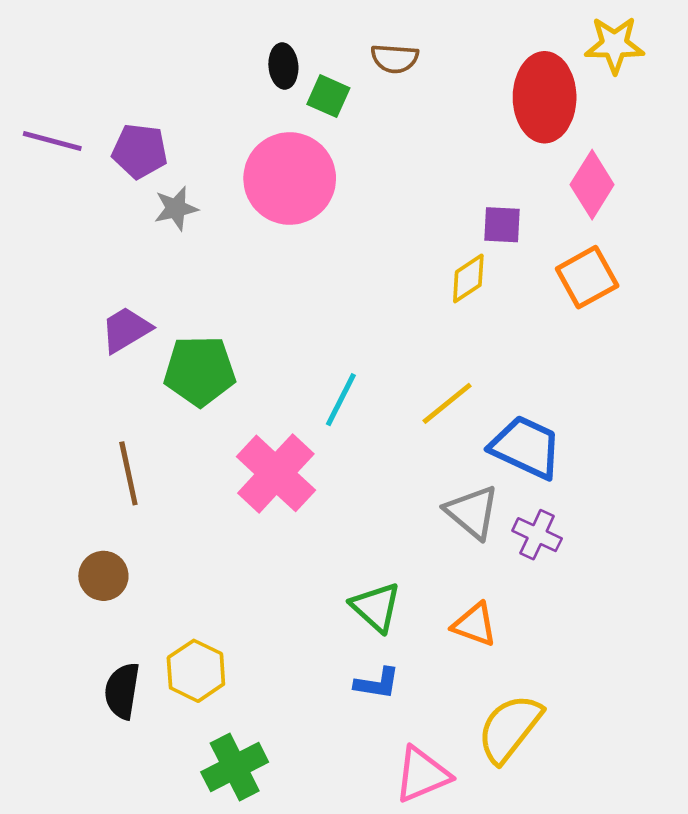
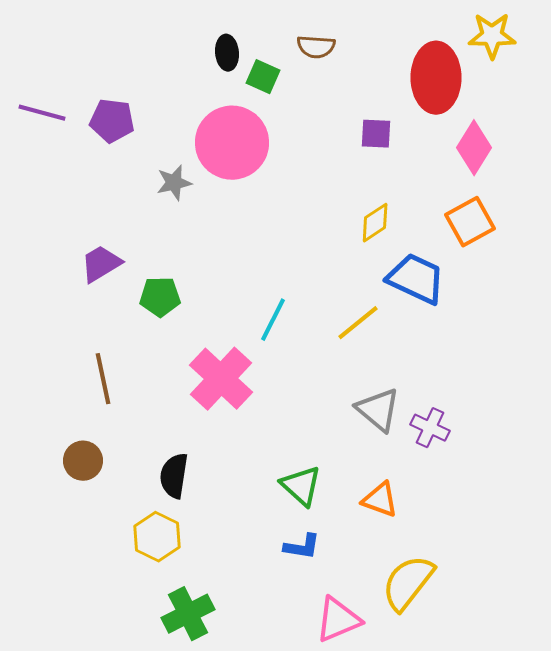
gray star: (176, 208) -> (174, 183), moved
purple square: (502, 225) -> (376, 134), moved
green pentagon: (200, 371) -> (160, 297), size x0.7
blue trapezoid: (526, 447) -> (416, 279), moved
black semicircle: (122, 691) -> (174, 476), moved

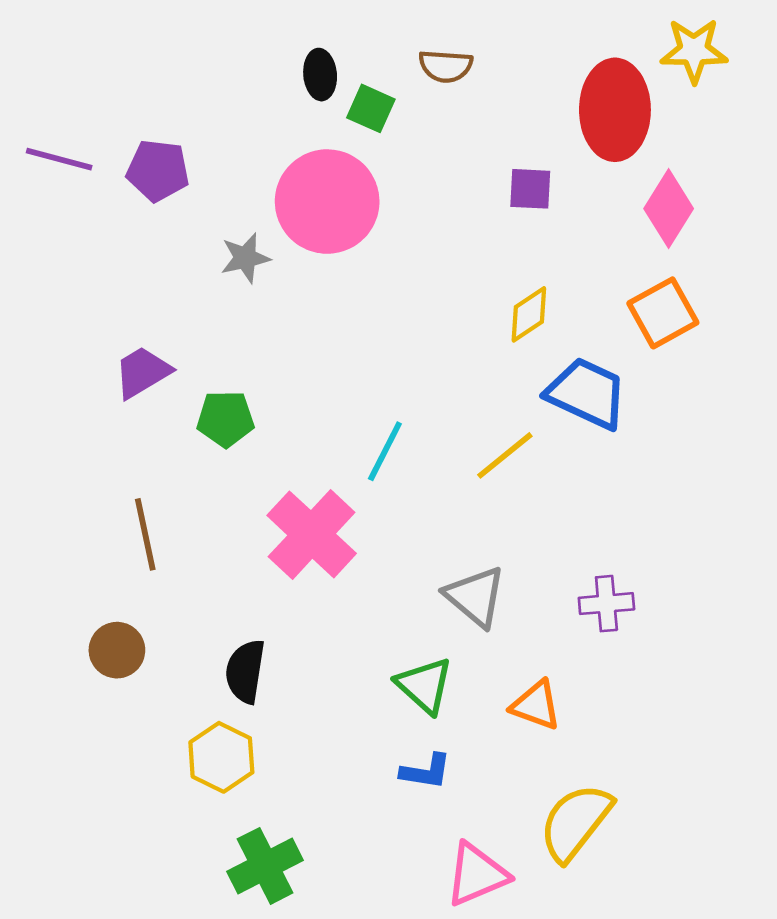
gray triangle: (378, 410) -> (475, 597), moved
purple cross: (430, 428) -> (606, 604), turned -30

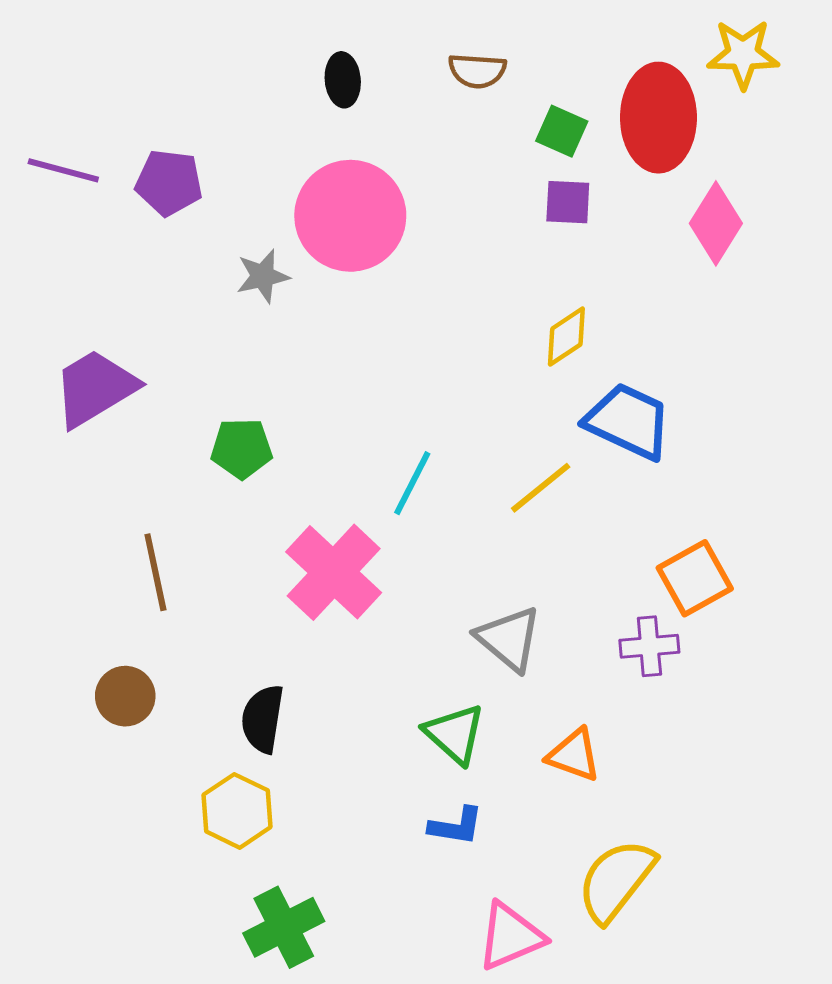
green square: (371, 108) -> (562, 131), moved
orange square: (663, 313) -> (695, 578), moved
purple trapezoid: (142, 372) -> (95, 388), moved, size x1.4

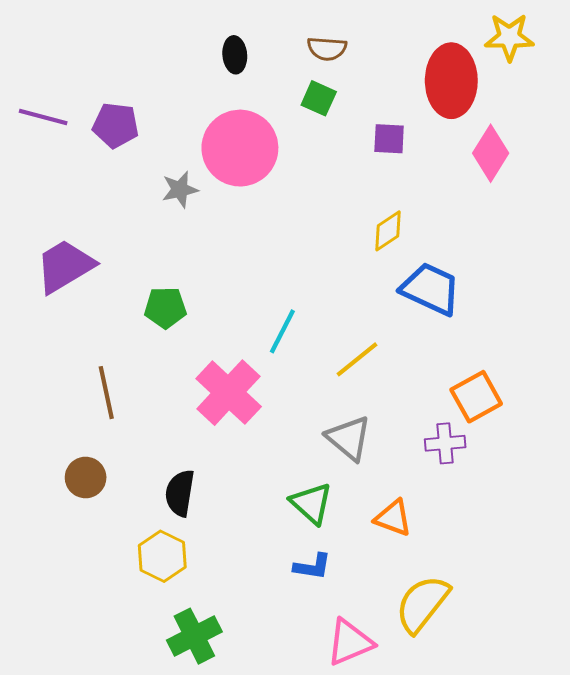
green square: (562, 131) -> (319, 98), moved
yellow line: (541, 488) -> (357, 359), moved

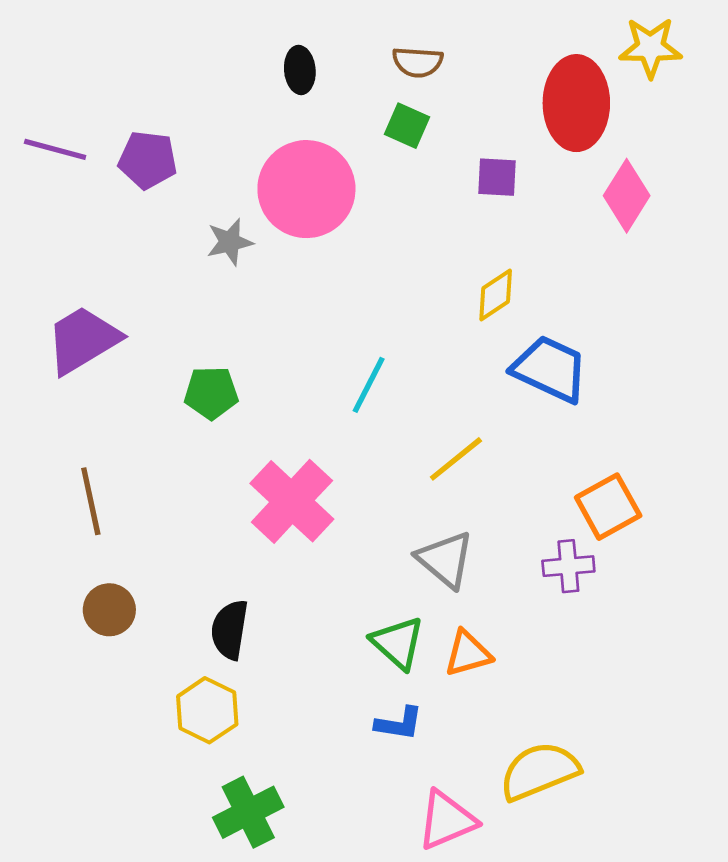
cyan line: (282, 331) -> (369, 385), moved
brown line: (106, 393) -> (91, 501), moved
orange triangle: (393, 518) -> (468, 653), moved, turned -36
yellow semicircle: (422, 604) -> (539, 771), turned 30

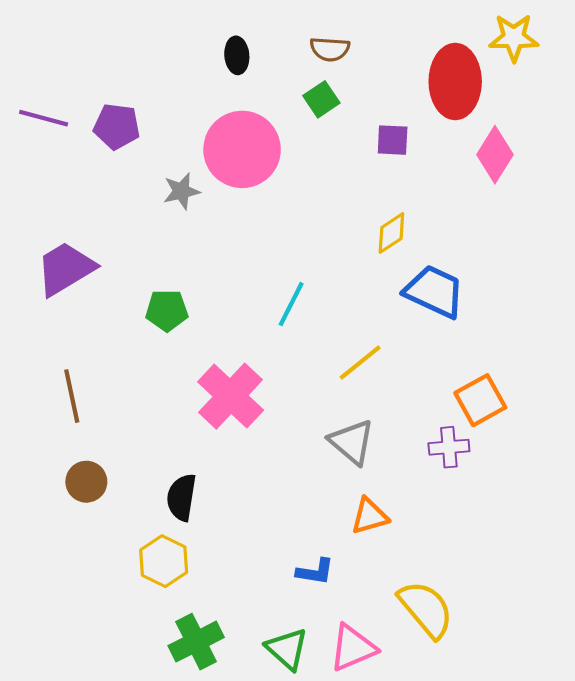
green square: (407, 126) -> (321, 99), turned 32
green triangle: (398, 643) -> (287, 649), moved
yellow semicircle: (539, 771) -> (426, 609), turned 72

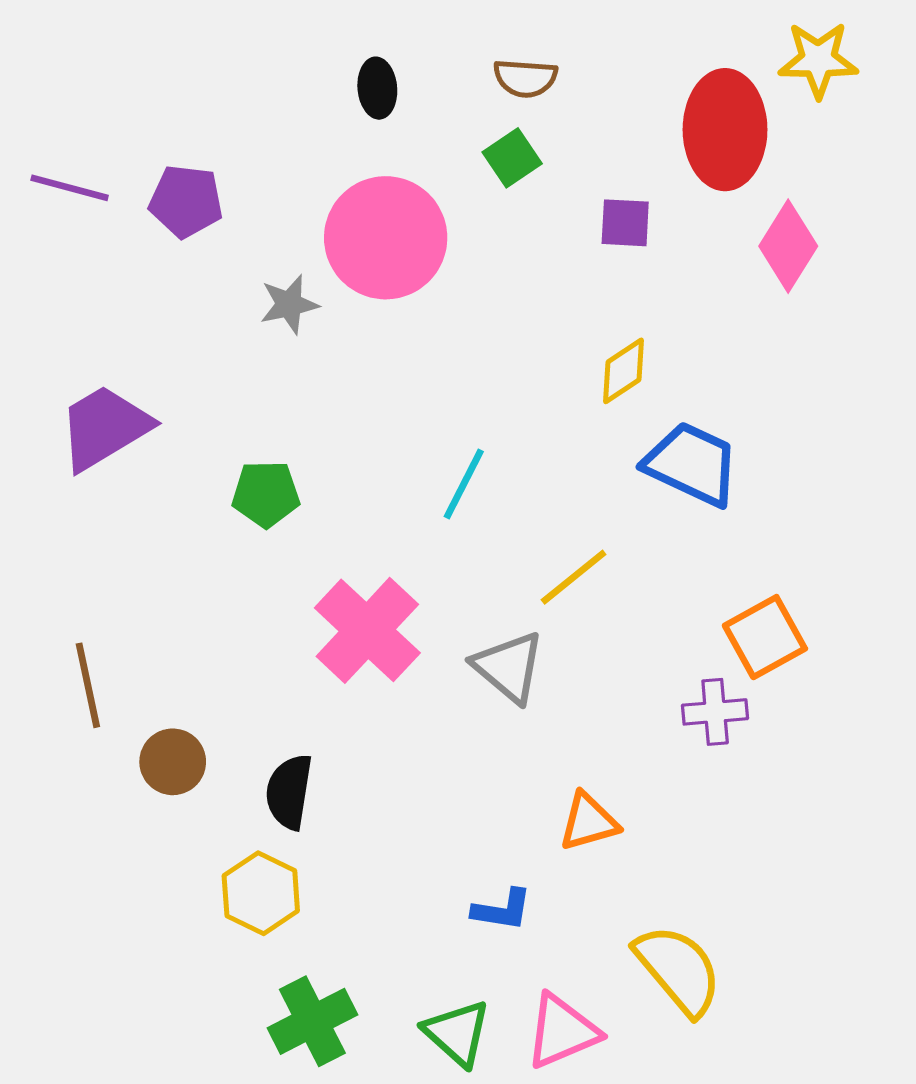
brown line: (72, 396) -> (88, 685), moved
gray triangle: (352, 442) -> (509, 667), moved
brown circle: (86, 482) -> (173, 762), moved

